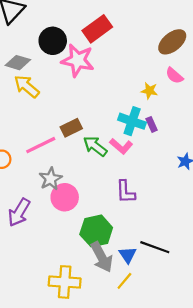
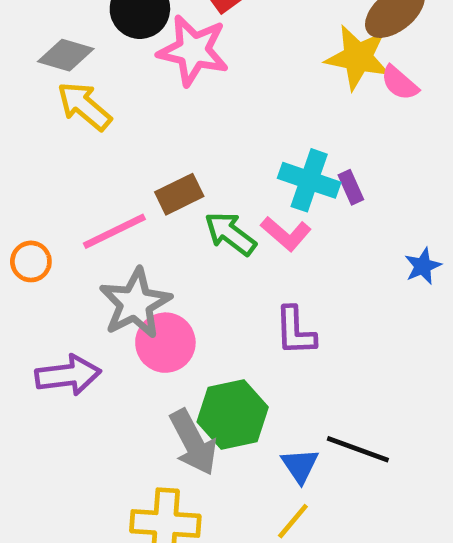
yellow star: (149, 91) -> (358, 57), moved, size x1.8
gray star: (51, 179) -> (135, 303), size x1.4
purple arrow: (19, 212) -> (68, 375), turned -128
gray arrow: (102, 257) -> (193, 442), moved

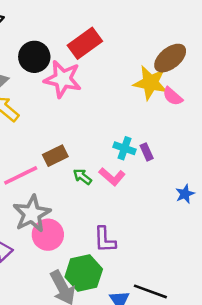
cyan cross: (309, 180) -> (124, 148), size x0.7
green arrow: (230, 234) -> (82, 177), size x0.7
purple L-shape: (295, 331) -> (105, 240), moved

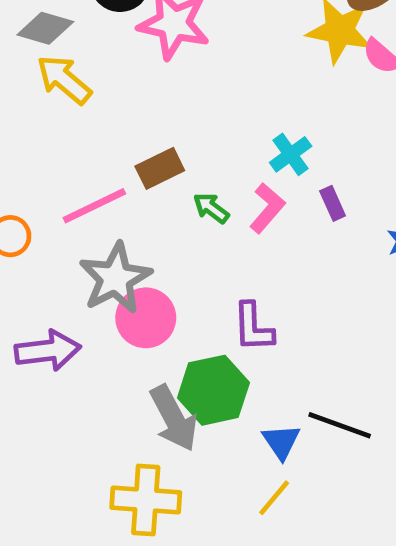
cyan cross: (124, 148) -> (291, 154), turned 35
purple rectangle: (147, 152) -> (333, 203), moved
pink L-shape: (112, 177) -> (267, 208), turned -90

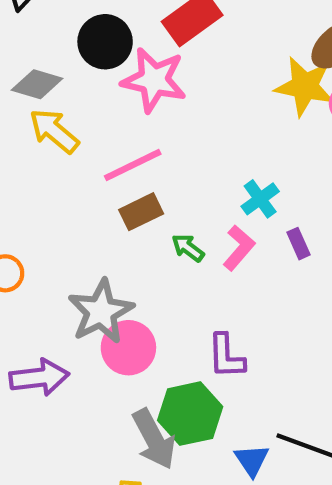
pink line: (94, 206) -> (133, 165), moved

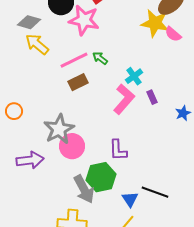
green arrow: (188, 248) -> (100, 58), moved
pink L-shape: (239, 248) -> (124, 99), size x1.4

